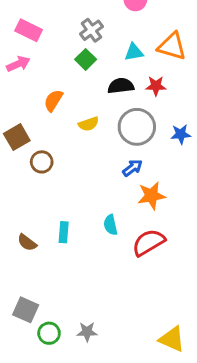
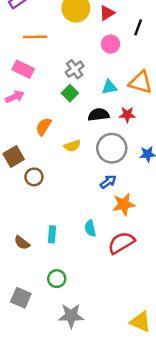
gray star: (87, 332) -> (71, 316), size x1.5
green circle: (49, 333) -> (57, 279), moved

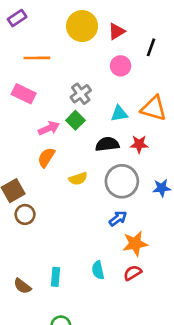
pink arrow: (15, 97) -> (49, 128), moved
brown circle: (34, 177) -> (25, 214), moved
red semicircle: (121, 243) -> (132, 273), moved, size x0.6

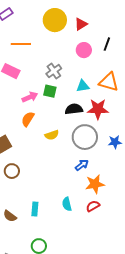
black line: (151, 47) -> (107, 44), moved
green square: (75, 120) -> (50, 91), turned -32
red star: (139, 144) -> (98, 109), size x1.5
brown circle: (25, 214) -> (12, 171), moved

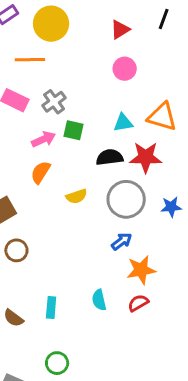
yellow circle: (55, 20) -> (51, 24), moved
black line: (107, 44) -> (164, 19), moved
gray cross: (54, 71) -> (54, 102), moved

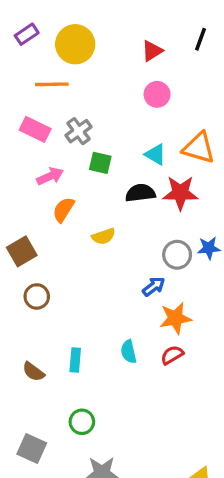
cyan triangle: (123, 123) -> (155, 154), turned 40
pink arrow: (44, 139) -> (50, 176), moved
gray circle: (126, 199) -> (177, 255), moved, size x0.7

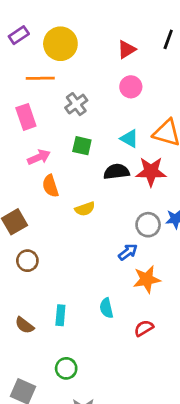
pink rectangle: (35, 129) -> (26, 117), turned 45
gray cross: (79, 131) -> (76, 104), moved
orange semicircle: (63, 210) -> (50, 186), turned -50
red semicircle: (172, 355) -> (144, 328), moved

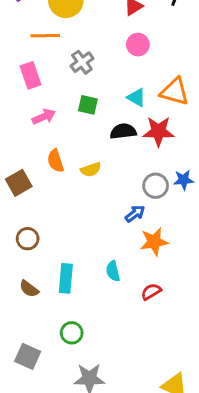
orange semicircle: (50, 186) -> (56, 161), moved
brown circle: (27, 261) -> (28, 239), moved
cyan rectangle: (60, 315) -> (66, 278), size x1.4

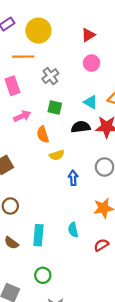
orange semicircle: (56, 161) -> (43, 135), moved
blue arrow: (135, 214) -> (73, 178), moved, turned -56

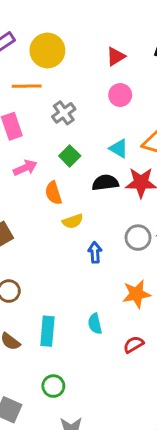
green square: (55, 107) -> (70, 156), turned 32

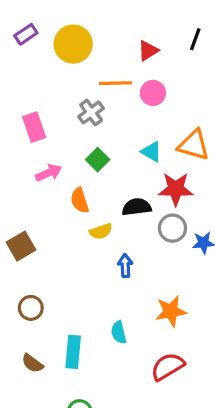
orange line: (27, 86) -> (115, 83), moved
black semicircle: (105, 183) -> (137, 207), moved
gray circle: (138, 238) -> (172, 228), moved
cyan semicircle: (95, 324) -> (119, 332), moved
red semicircle: (134, 344) -> (168, 367), size x1.5

